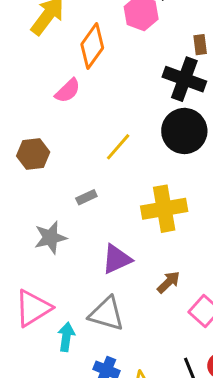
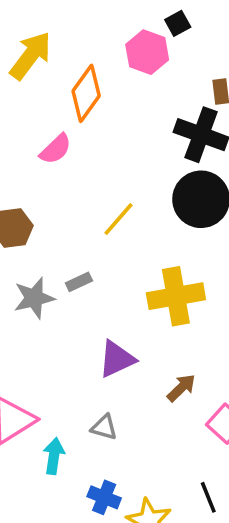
gray star: (50, 238) -> (34, 298), moved
gray triangle: (107, 314) -> (104, 427), size x0.6

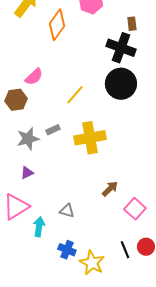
pink semicircle: (56, 149) -> (34, 77), moved
yellow cross: (176, 296) -> (90, 138), moved
purple triangle: (117, 359) -> (27, 173), moved, size x0.6

